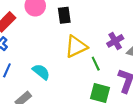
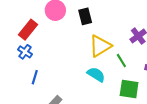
cyan semicircle: (41, 72) -> (96, 74), moved

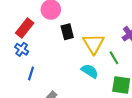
black rectangle: (85, 16) -> (67, 32), moved
yellow triangle: (100, 46) -> (94, 44), turned -30

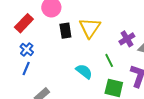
yellow triangle: (94, 44) -> (90, 28), moved
blue cross: (22, 49) -> (27, 49), moved

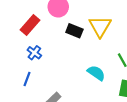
black rectangle: (65, 31) -> (74, 31), turned -56
blue line: (26, 69) -> (27, 79), moved

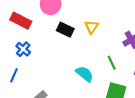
red rectangle: (30, 25) -> (21, 21), turned 72
yellow triangle: (100, 26) -> (92, 27), size x0.6

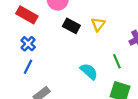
blue line: (14, 75) -> (28, 67), moved

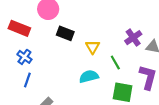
yellow triangle: (98, 24) -> (93, 47), moved
cyan semicircle: (89, 71) -> (89, 76), turned -48

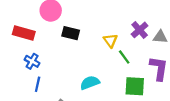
yellow triangle: (93, 47) -> (110, 41), moved
cyan semicircle: (89, 76) -> (90, 83), moved

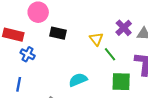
blue cross: (32, 61) -> (28, 54), moved
blue line: (38, 84) -> (19, 84), moved

